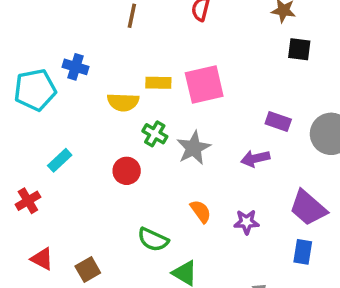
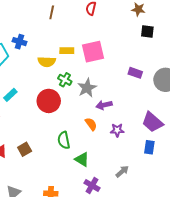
purple arrow: (255, 159) -> (104, 105), moved
red circle: (127, 171) -> (49, 101), size x1.5
green semicircle: (153, 240) -> (64, 140), turned 54
brown square: (88, 270) -> (25, 149), moved

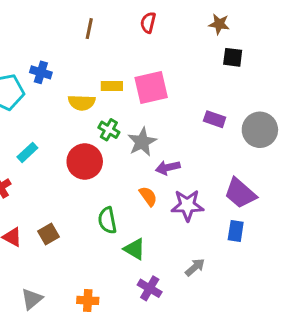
purple star: (117, 130) -> (187, 205), size x1.5

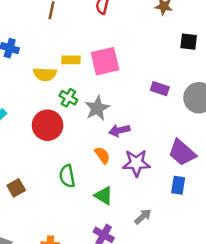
black square: (233, 57) -> (189, 42), moved
green triangle: (135, 249) -> (104, 196), moved

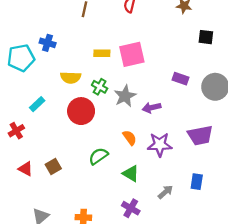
yellow semicircle: (45, 74) -> (71, 78), moved
purple arrow: (119, 130) -> (152, 108), moved
purple trapezoid: (182, 153) -> (200, 135), turned -52
green semicircle: (67, 176) -> (98, 156), turned 66
blue rectangle: (178, 185) -> (197, 182), moved

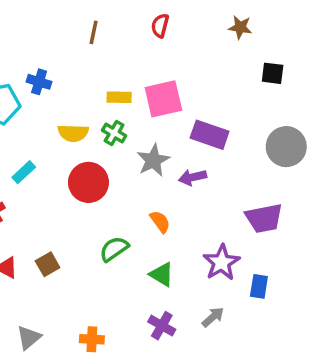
purple rectangle: (180, 79) -> (210, 135), moved, size x1.5
green cross: (100, 87) -> (114, 133), moved
purple star: (160, 145) -> (221, 263), moved, turned -30
gray arrow: (165, 192) -> (213, 317), moved

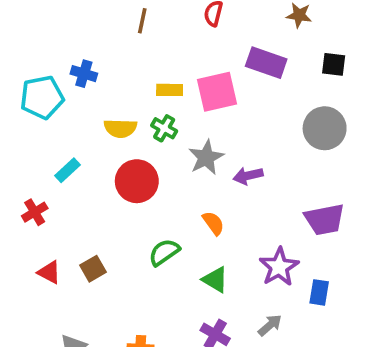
purple rectangle: (210, 135) -> (266, 63), moved
gray circle: (286, 147) -> (325, 128), moved

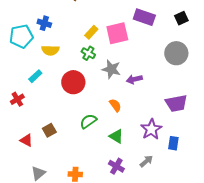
black square: (334, 64) -> (181, 18), turned -32
yellow rectangle: (170, 90) -> (91, 32), turned -48
yellow semicircle: (120, 128) -> (50, 50), moved
gray star: (206, 157) -> (111, 69), turned -30
red triangle: (49, 272) -> (26, 140), moved

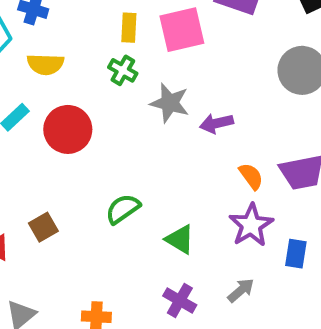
yellow rectangle: (91, 32) -> (129, 28), turned -40
red circle: (73, 82) -> (68, 129), moved
orange semicircle: (115, 105) -> (251, 176), moved

